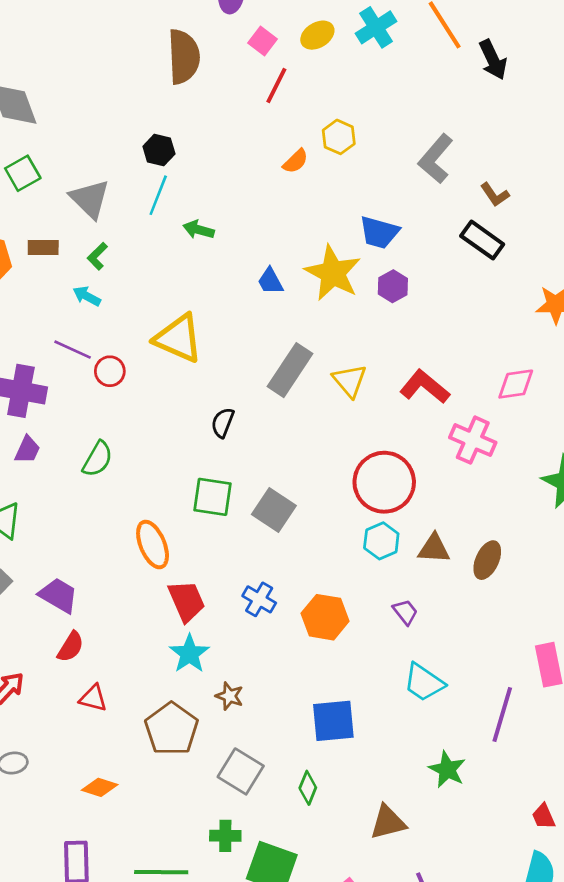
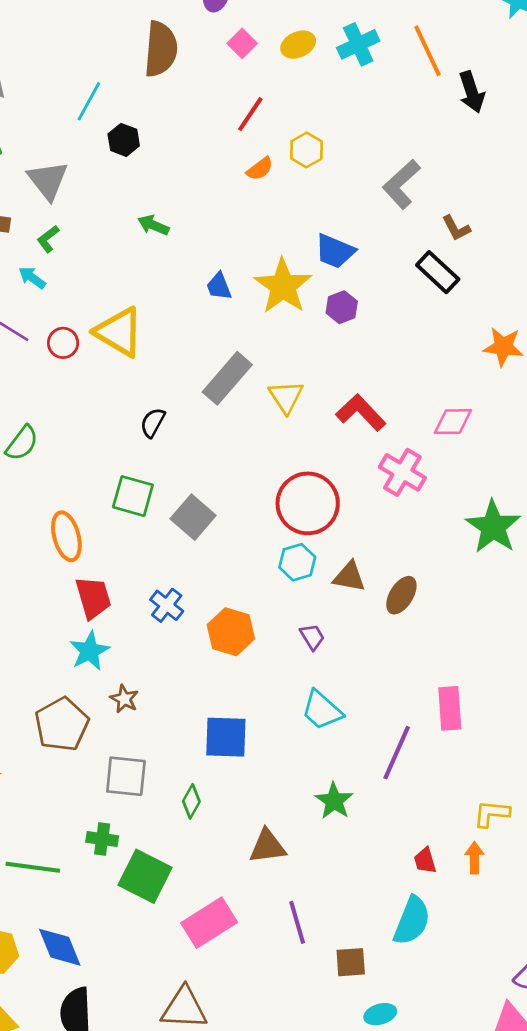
red line: (276, 86) -> (250, 114), moved
cyan line: (158, 195) -> (89, 101), moved
red circle: (110, 371) -> (63, 343), moved
gray square: (241, 771) -> (126, 776), turned -33

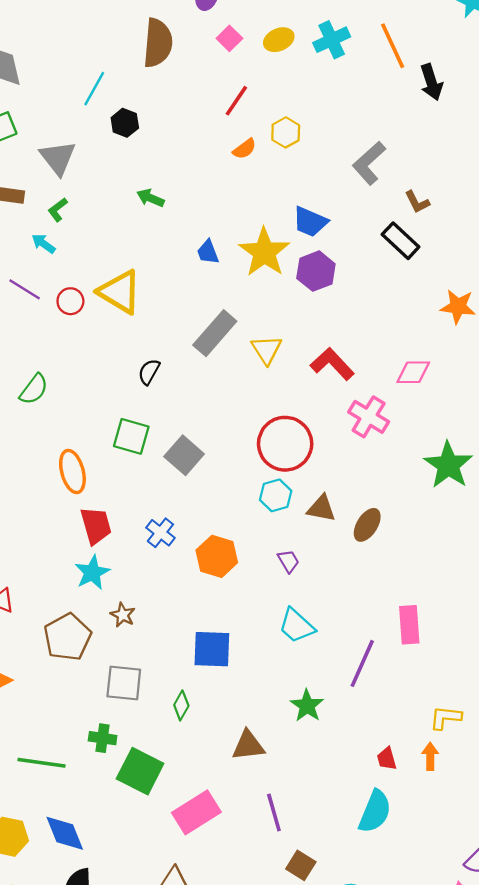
purple hexagon: (342, 307) -> (316, 271), size x1.4
brown square: (351, 962) -> (301, 865), moved, turned 36

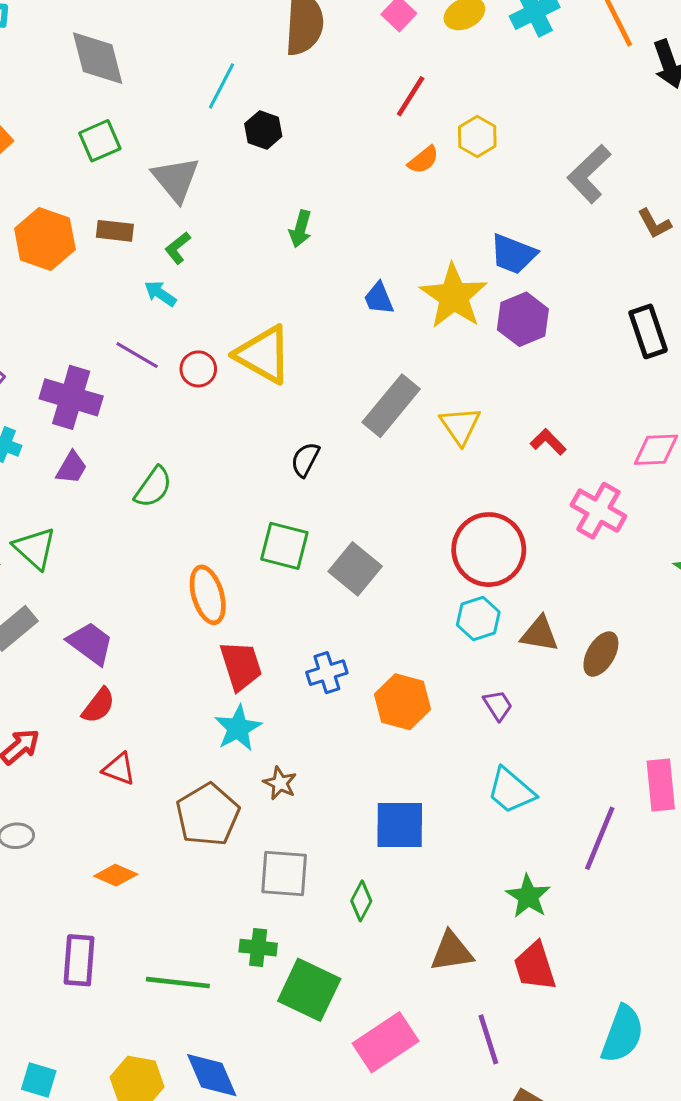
green arrow: (150, 198) -> (300, 229), turned -96
black rectangle: (401, 241) -> (648, 331), moved, turned 30
red L-shape: (332, 364) -> (548, 442), size x0.6
blue cross: (160, 533) -> (327, 673), turned 36
red trapezoid: (387, 759) -> (535, 966), moved, size x1.6

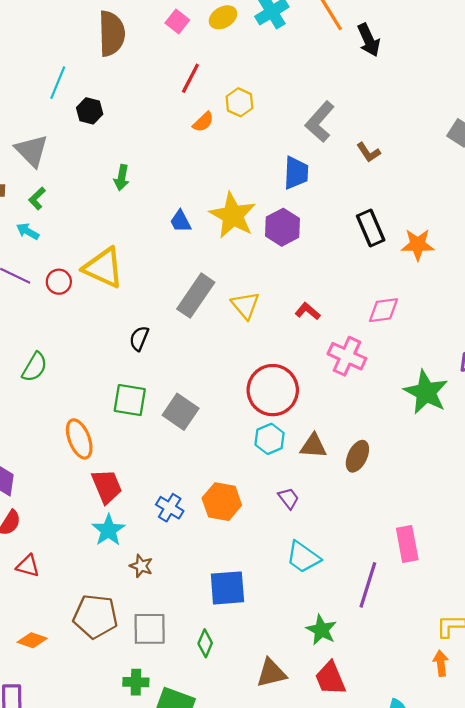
blue trapezoid: (513, 254) -> (296, 173), moved, turned -104
blue cross: (327, 673) -> (170, 508), moved, turned -36
brown pentagon: (208, 815) -> (95, 616), moved, turned -30

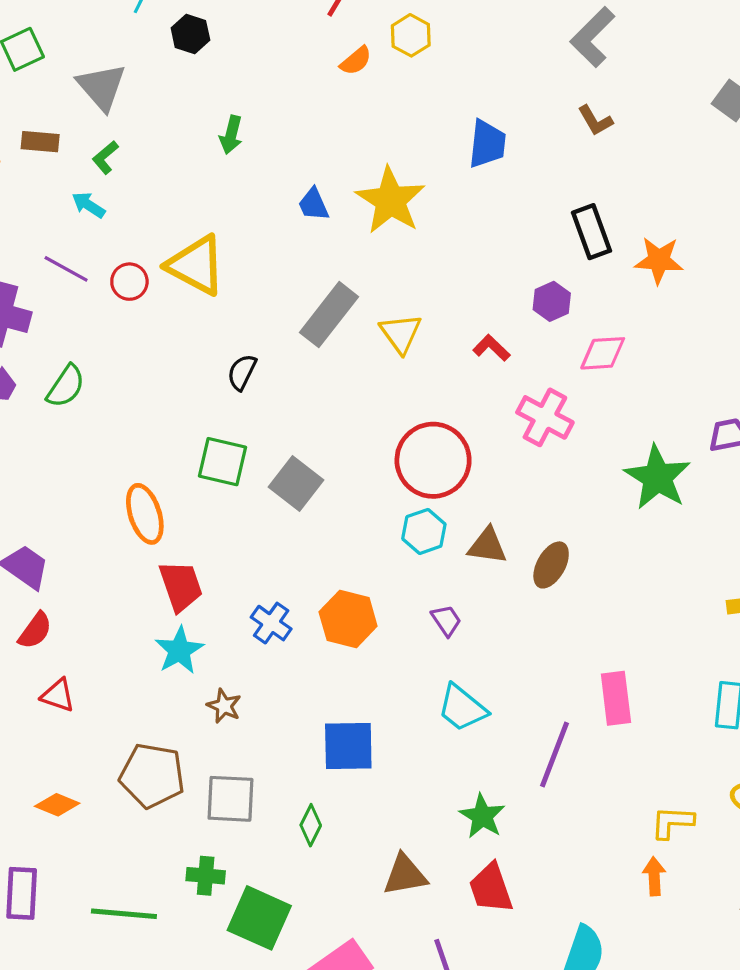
gray L-shape: (320, 122) -> (593, 37), moved
purple hexagon: (282, 227) -> (552, 301), moved, size x0.7
green semicircle: (35, 367) -> (66, 386), moved

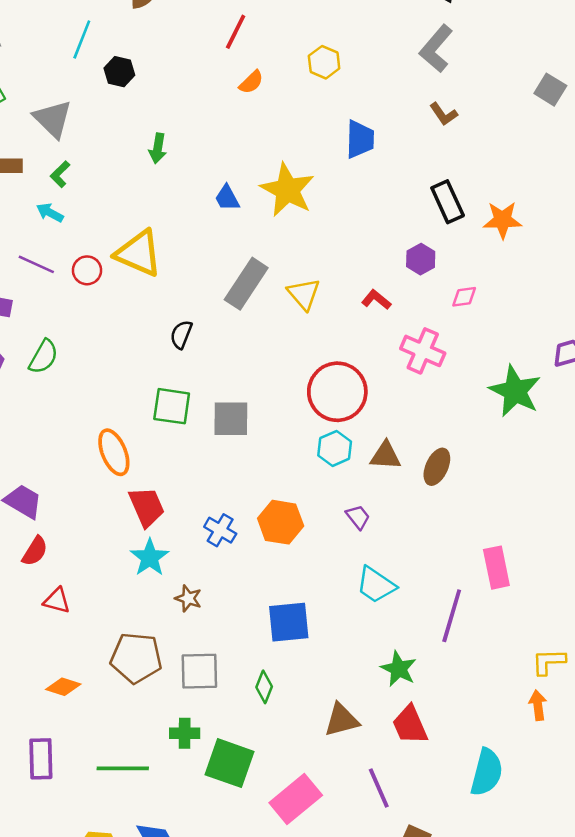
yellow hexagon: (411, 35) -> (324, 62), moved
pink diamond: (603, 353) -> (464, 297), size x0.7
gray square: (296, 483) -> (231, 419), turned -33

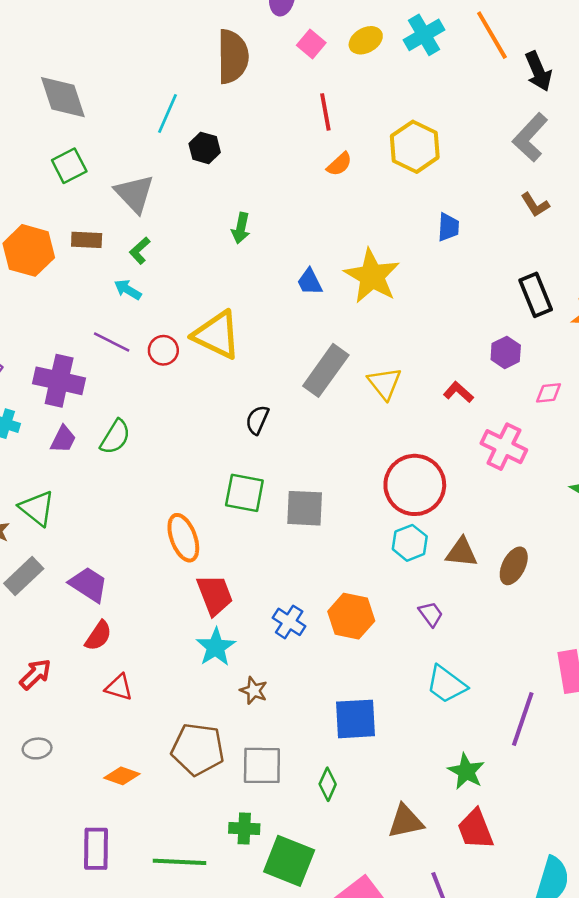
red line: (236, 32) -> (325, 112), turned -39
yellow hexagon: (324, 62) -> (415, 147), size x1.5
blue trapezoid: (360, 139) -> (448, 227), size x0.7

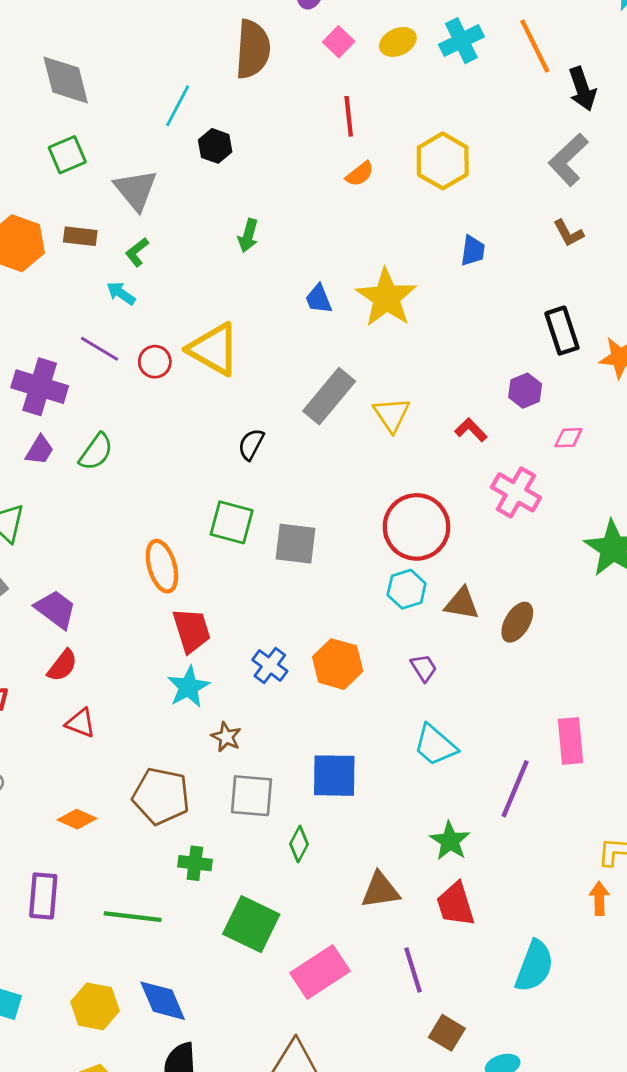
gray square: (262, 765) -> (251, 796), moved
green cross: (244, 828) -> (195, 863), moved

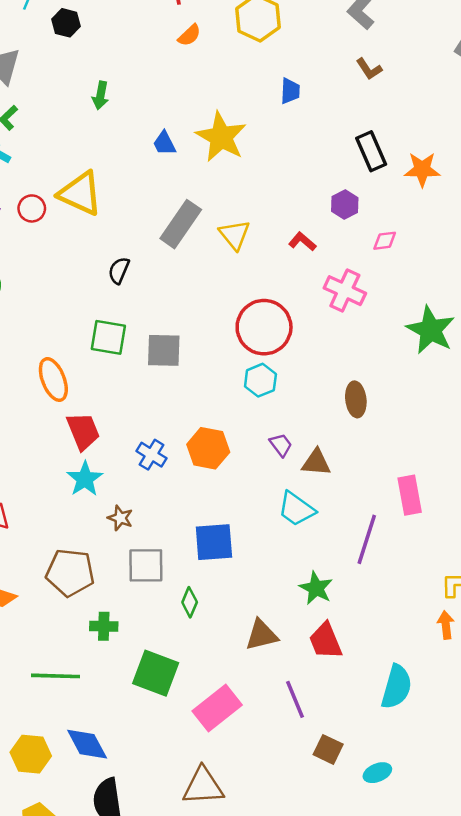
brown triangle: (462, 604) -> (316, 462), moved
brown ellipse: (517, 622) -> (356, 399), turned -32

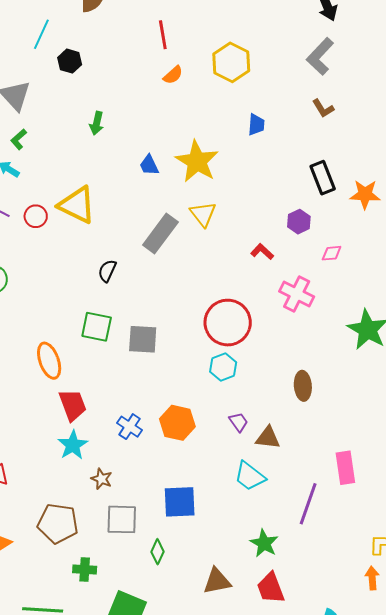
yellow triangle: (235, 235) -> (203, 214), moved

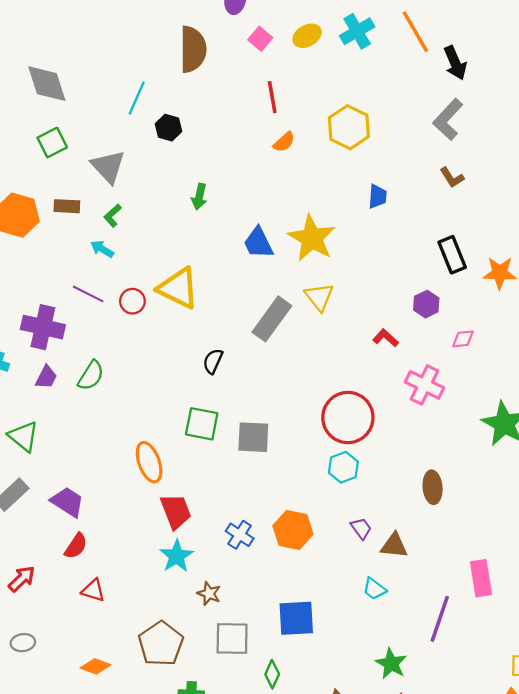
blue trapezoid: (149, 165) -> (258, 243), size x1.4
cyan trapezoid: (250, 476) -> (374, 589), size x0.7
brown pentagon: (58, 523) -> (161, 644), turned 30

